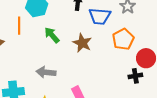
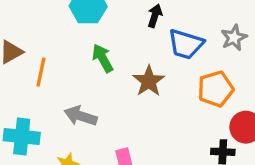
orange line: (19, 26) -> (41, 72), moved

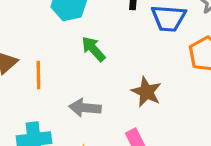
brown star: (149, 81) -> (146, 92), moved

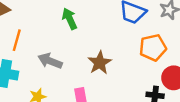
orange line: (38, 75) -> (17, 40), moved

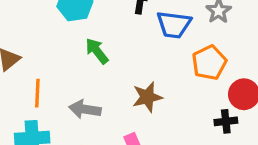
brown star: (100, 63) -> (147, 97), turned 30

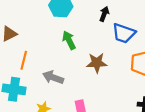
brown star: (147, 97) -> (97, 63), moved

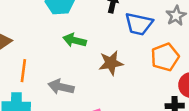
green arrow: (69, 40) -> (75, 40), turned -42

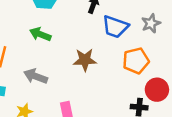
green arrow: (75, 40) -> (40, 34), moved

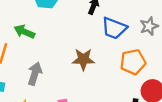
green arrow: (40, 34) -> (24, 32), moved
gray arrow: (36, 76) -> (35, 74), turned 85

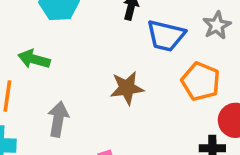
orange pentagon: (133, 62) -> (201, 81), turned -30

